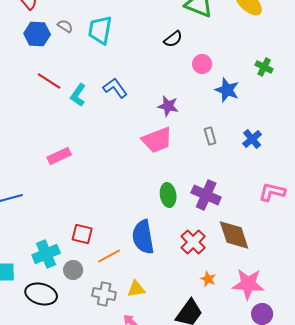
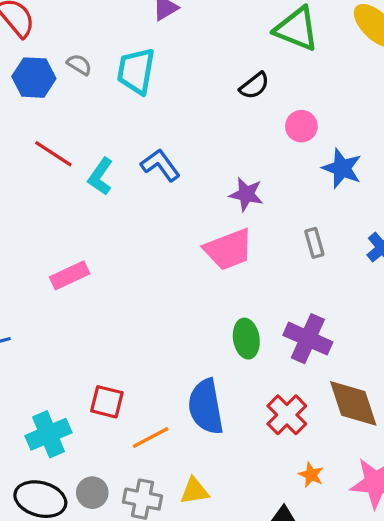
gray circle: (73, 270) -> (92, 493), moved

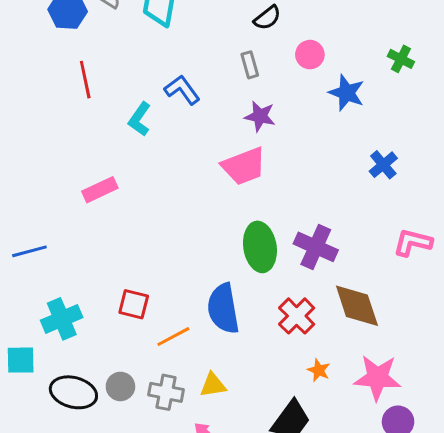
red line: (53, 154) -> (85, 80), turned 45
cyan L-shape: (100, 176) -> (140, 119), moved
gray rectangle: (314, 243) -> (250, 65), moved
green ellipse: (246, 339) -> (260, 247), size x1.4
cyan cross: (48, 434) -> (62, 319), moved

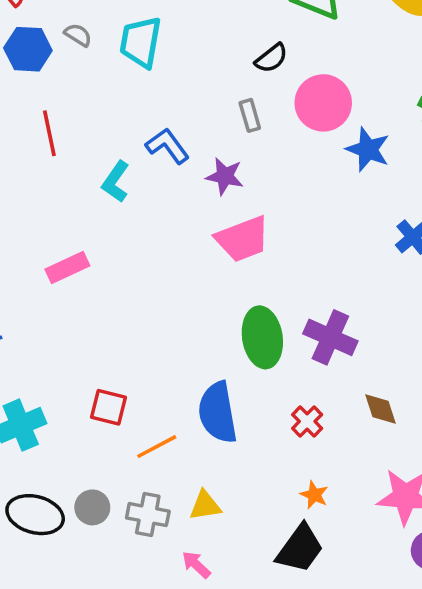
pink circle: (310, 55) -> (323, 103), size x1.6
purple star: (260, 116) -> (225, 176), moved
brown diamond: (357, 306) -> (380, 409), size x0.6
red cross: (297, 316) -> (307, 421), size x0.7
orange star: (319, 370) -> (314, 495), moved

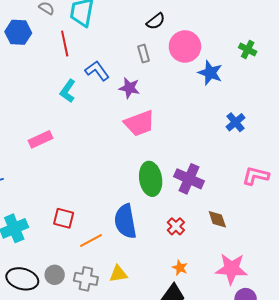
blue hexagon: (28, 49) -> (18, 32), moved
red line: (49, 133) -> (65, 43), moved

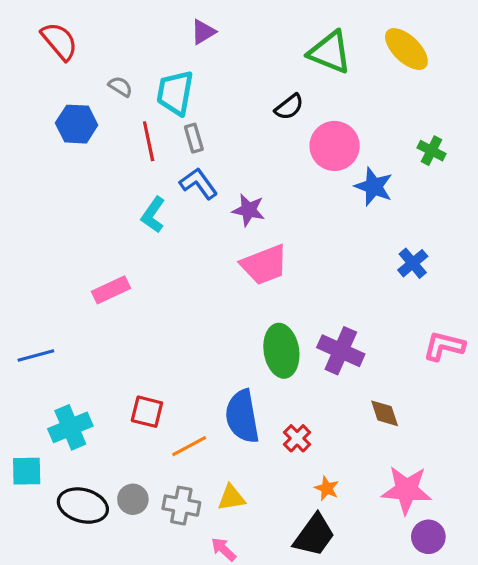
gray rectangle: (144, 54) -> (194, 138), moved
red cross: (176, 226) -> (297, 438), moved

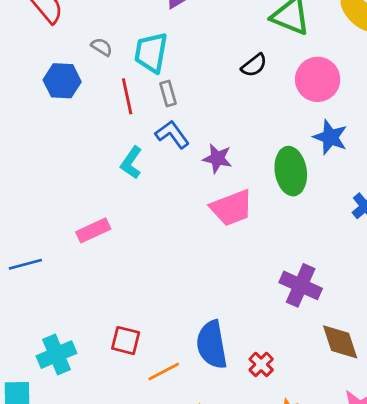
pink circle: (335, 146) -> (318, 79), moved
green ellipse: (281, 351) -> (291, 171), moved
blue line: (36, 355) -> (25, 264), moved
brown diamond: (385, 413) -> (340, 342), size x1.4

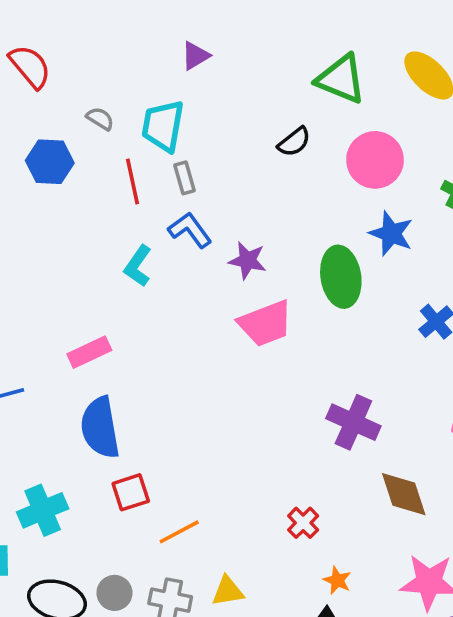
red square: (126, 340) -> (131, 492), turned -32
blue semicircle: (212, 345) -> (100, 428), moved

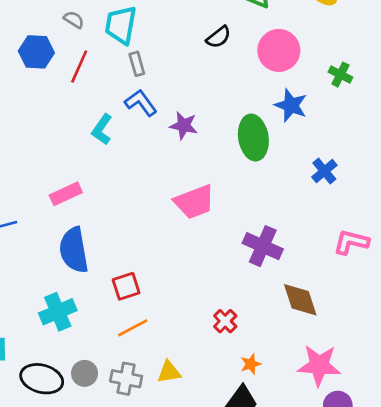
red line: (132, 181) -> (79, 67), moved, turned 36
pink trapezoid: (265, 323) -> (194, 202), moved
red square: (131, 492) -> (126, 286), moved
cyan cross: (43, 510) -> (58, 312), moved
orange star: (337, 580) -> (251, 364), turned 30

